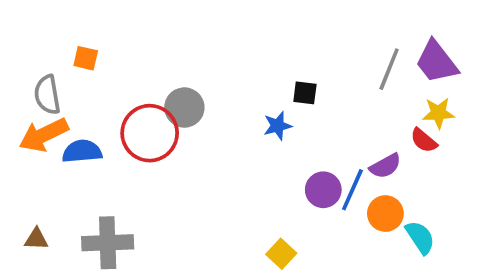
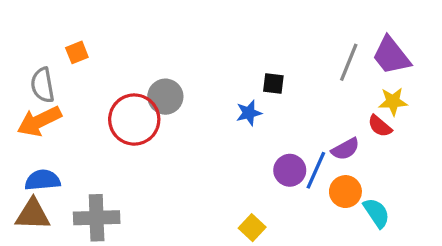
orange square: (86, 58) -> (77, 52), turned -35
blue semicircle: (82, 151) -> (43, 180), moved
brown triangle: (36, 239) -> (33, 214), size x1.6

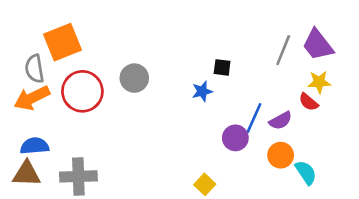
orange square: (77, 52) -> (62, 42), size x2.0
red circle: (134, 120) -> (82, 91), moved
blue line: (316, 170) -> (254, 118), moved

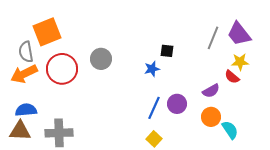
blue line: (254, 118) -> (154, 108), moved

